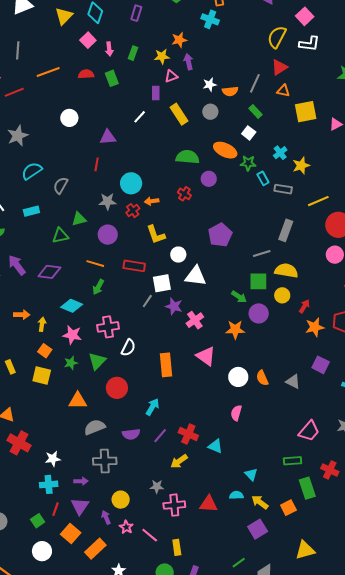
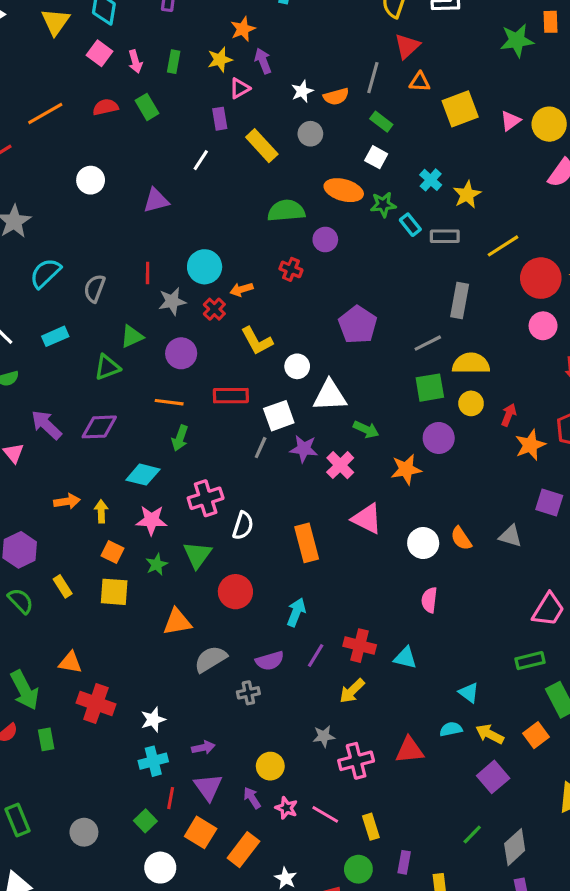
red line: (97, 164) -> (148, 273), moved
green arrow: (239, 297) -> (366, 429), moved
gray cross: (105, 461) -> (248, 693), moved, size x0.6

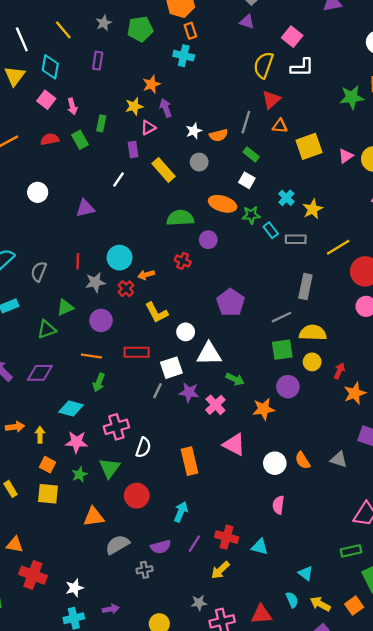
green rectangle: (174, 62) -> (101, 123), moved
cyan semicircle: (451, 729) -> (292, 600), turned 77

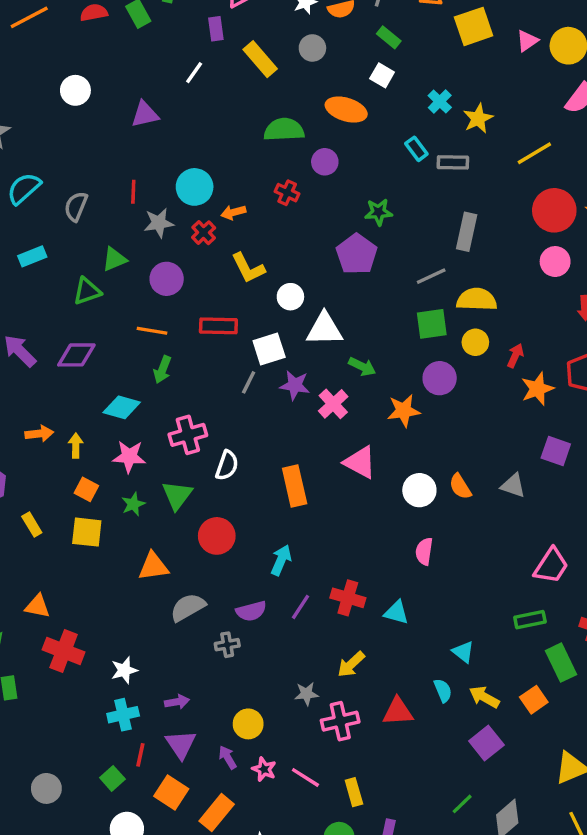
green star: (251, 215) -> (379, 212), moved
yellow line: (338, 247) -> (534, 153), moved
yellow arrow: (220, 570) -> (351, 664), moved

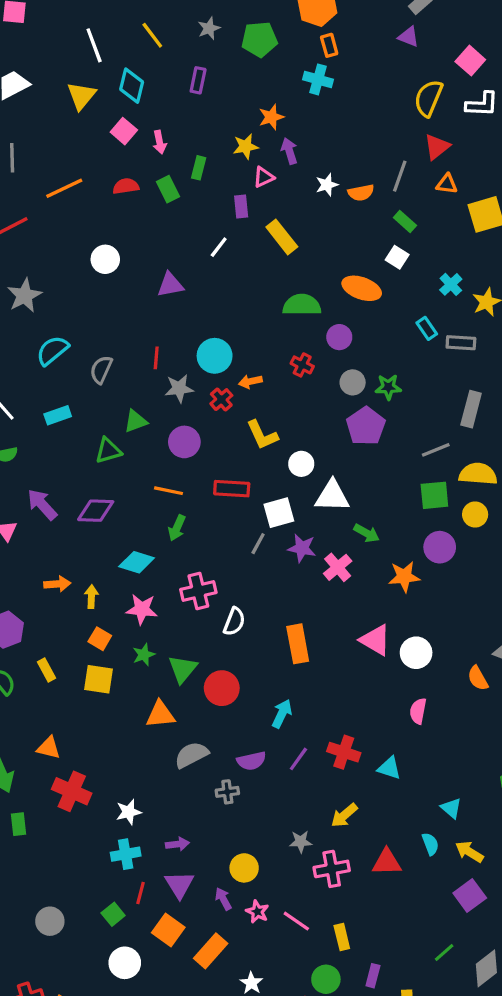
gray circle: (312, 48) -> (353, 382), moved
pink triangle: (360, 462) -> (375, 640), moved
orange semicircle: (460, 486) -> (478, 678), moved
green triangle: (177, 495) -> (183, 669), moved

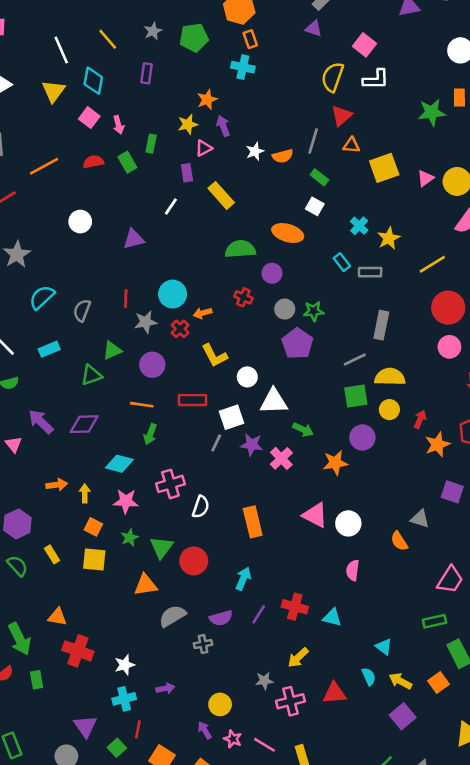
purple triangle: (179, 885) -> (85, 726), moved

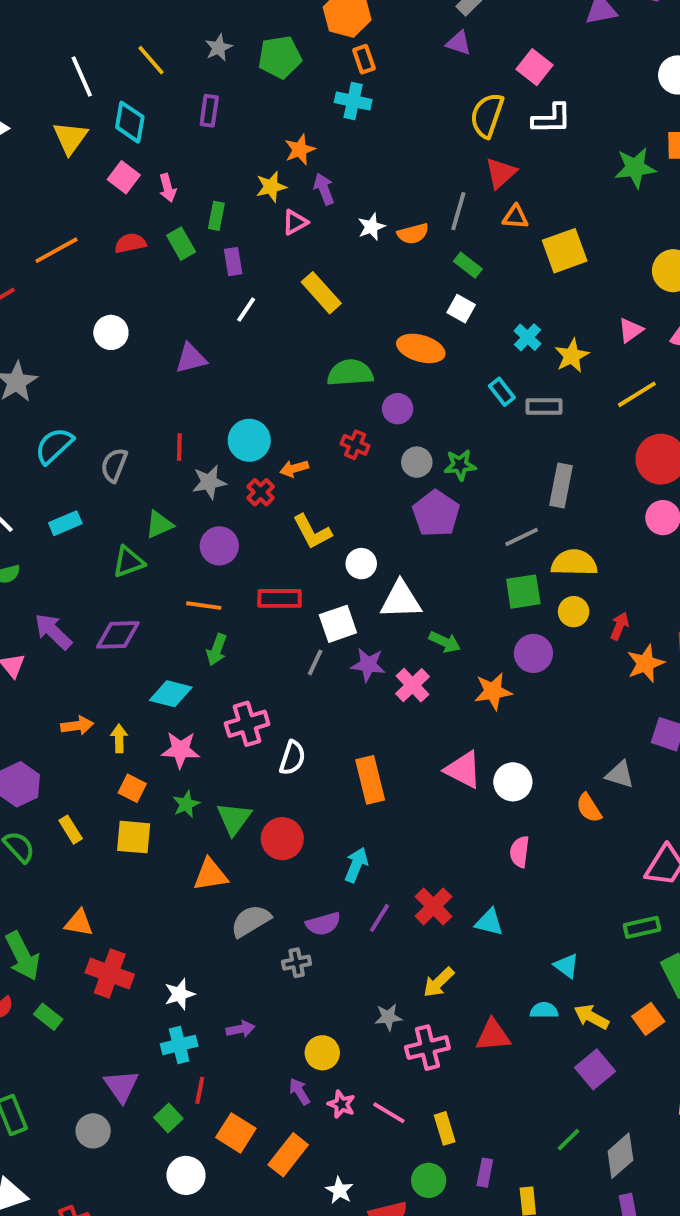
purple rectangle: (187, 173) -> (233, 262), moved
pink triangle: (425, 178) -> (631, 330), moved
red cross: (295, 607) -> (433, 906), turned 30
cyan semicircle: (369, 677) -> (544, 1010), turned -66
green rectangle: (37, 680) -> (48, 1017), turned -42

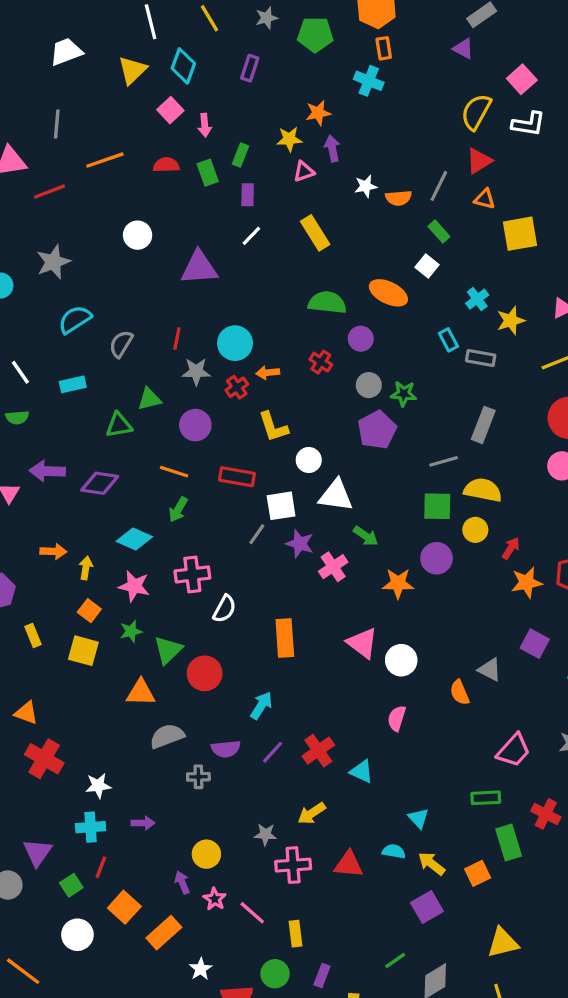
purple triangle: (191, 358) -> (199, 268), size x1.4
purple arrow: (53, 631) -> (47, 471), turned -52

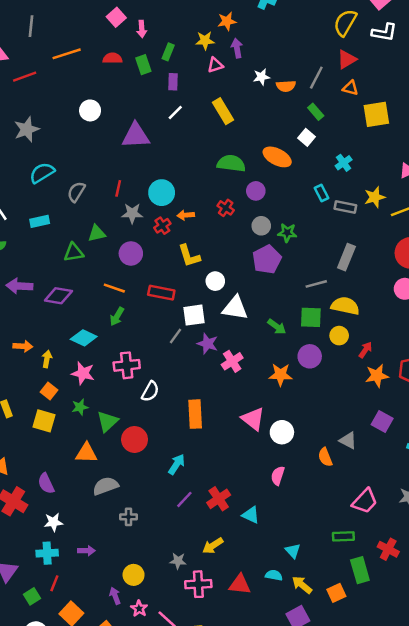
yellow star: (511, 321) -> (375, 197), moved
green arrow: (366, 536) -> (277, 327), moved
purple semicircle: (226, 749) -> (46, 483), moved, turned 70

